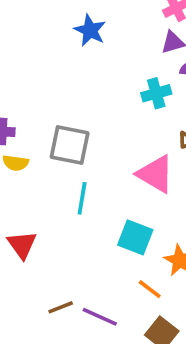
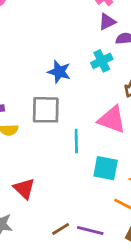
blue star: (90, 30) -> (59, 72), moved
cyan line: (82, 198) -> (76, 141), moved

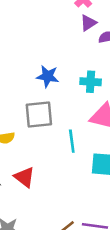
cyan cross: (102, 61) -> (91, 82), moved, turned 36
red triangle: (24, 189) -> (25, 177), moved

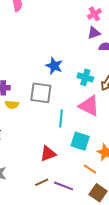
red triangle: (25, 177) -> (48, 154), moved, turned 48

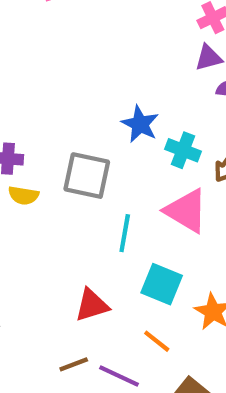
blue star: (54, 66) -> (140, 124), moved
orange line: (90, 169) -> (157, 341), moved

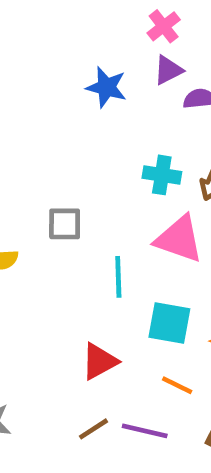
blue star: (140, 124) -> (106, 87), moved
gray square: (87, 176) -> (65, 224), size x0.7

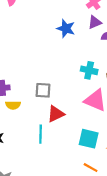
cyan line: (118, 277) -> (41, 134), moved
red triangle: (99, 361) -> (56, 114), moved

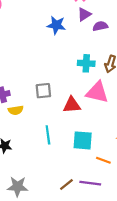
red triangle: (56, 114) -> (72, 105), moved, turned 30
cyan square: (89, 139) -> (83, 140), moved

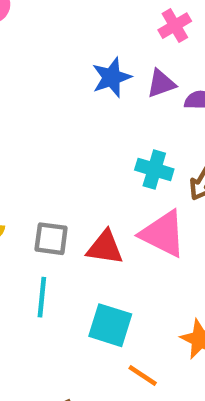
purple triangle: (84, 14) -> (161, 84), moved
blue star: (56, 25) -> (112, 77), turned 30
gray square: (43, 91) -> (51, 239), moved

